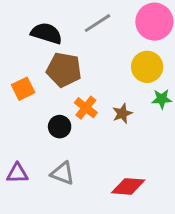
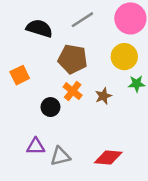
brown pentagon: (64, 70) -> (73, 59), moved
purple triangle: (17, 173) -> (36, 146), moved
gray triangle: (62, 173) -> (60, 156), moved, turned -35

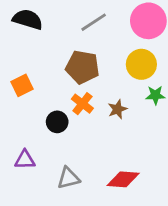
black semicircle: (39, 28) -> (28, 19), moved
purple triangle: (36, 146) -> (25, 160), moved

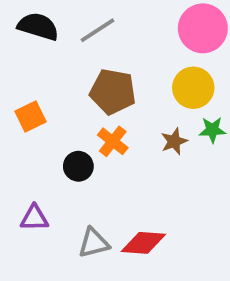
gray line: (94, 22) -> (97, 30), moved
brown star: (117, 109) -> (174, 141), moved
red diamond: (123, 179) -> (143, 243), moved

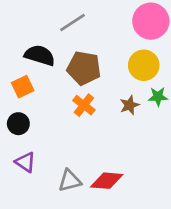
black semicircle: (38, 26) -> (40, 55), moved
black circle: (78, 166) -> (18, 124), moved
purple triangle: (34, 218) -> (25, 162), turned 35

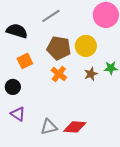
black semicircle: (40, 55) -> (17, 31), moved
yellow circle: (144, 65) -> (86, 46), moved
orange square: (23, 87) -> (25, 61), moved

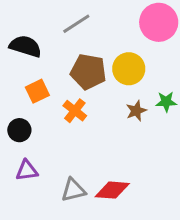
orange cross: (59, 74) -> (75, 111), moved
purple triangle: (18, 114) -> (27, 171), turned -42

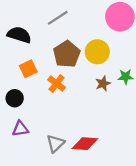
brown pentagon: (88, 72) -> (67, 54), turned 30
gray triangle: (73, 190) -> (55, 144), turned -30

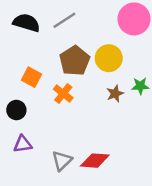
black semicircle: (19, 35) -> (26, 23), moved
orange square: (28, 69) -> (32, 77), turned -36

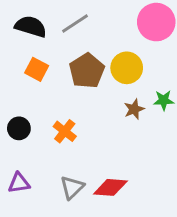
orange square: (32, 77) -> (37, 69), moved
orange cross: (63, 94) -> (65, 131), moved
purple triangle: (23, 144) -> (19, 183), moved

